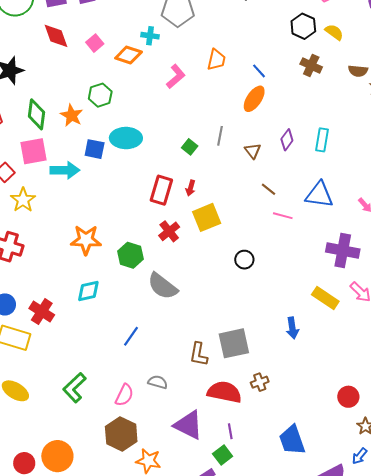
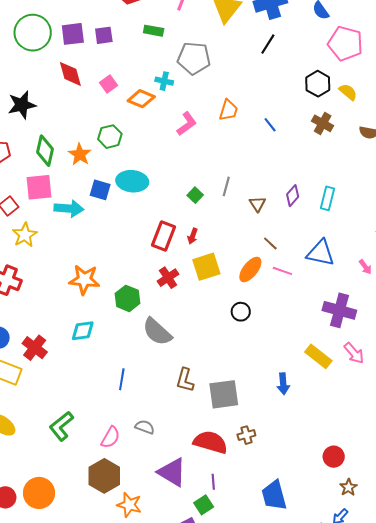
orange ellipse: (254, 99) -> (250, 269), moved
blue line: (131, 336) -> (122, 379), turned -30
brown L-shape: (199, 354) -> (185, 380), moved

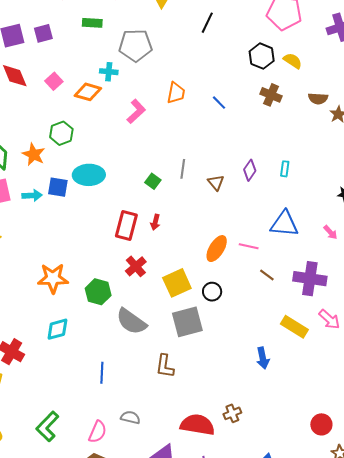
cyan rectangle: (327, 198) -> (285, 169), size x0.7
cyan arrow: (69, 209) -> (32, 195), moved, size x0.7
brown line: (270, 243) -> (267, 275), moved
yellow square: (206, 267) -> (177, 283), moved
gray square: (224, 394) -> (187, 322), moved

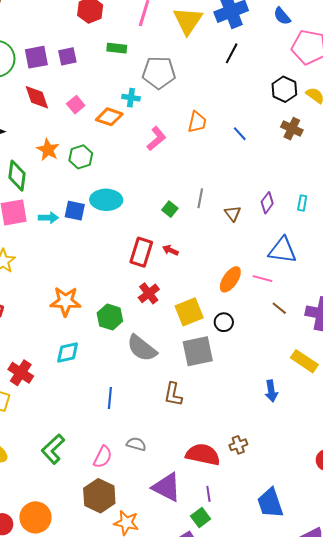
orange star: (34, 154) -> (48, 150), moved
red arrow: (155, 222) -> (170, 250), turned 98
blue triangle: (284, 224) -> (282, 250), moved

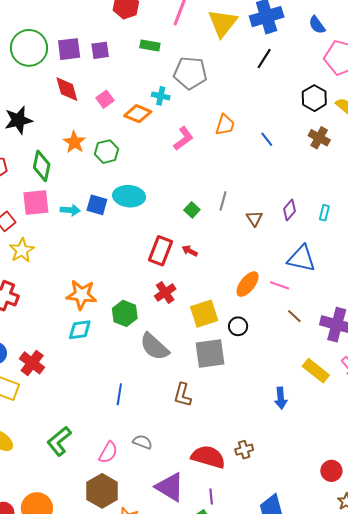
cyan diamond: (68, 352) -> (80, 330), moved

